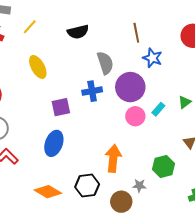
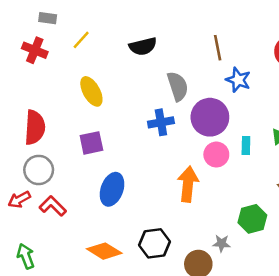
purple square: (61, 107) -> (91, 143), moved
cyan rectangle: (158, 109) -> (246, 146), turned -40
orange arrow: (113, 158) -> (188, 184), moved

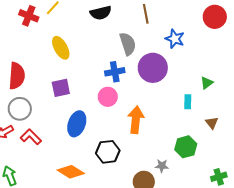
brown line: (218, 48) -> (146, 14), moved
red cross: (35, 50) -> (29, 16), moved
cyan rectangle: (246, 146) -> (188, 102), moved
pink circle: (216, 155) -> (108, 97), moved
black hexagon: (155, 243) -> (108, 152), moved

